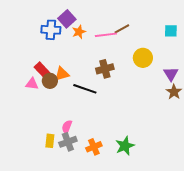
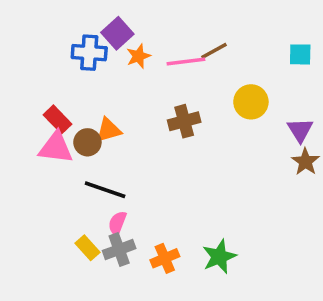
red rectangle: (42, 70) -> (58, 119), moved
pink triangle: (32, 84) -> (56, 148), size x1.5
black line: (85, 89) -> (105, 190), moved
yellow rectangle: (50, 141) -> (87, 248), turned -48

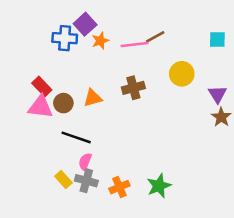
orange triangle: (109, 130) -> (93, 98), moved
gray cross: (119, 250) -> (86, 181), turned 35

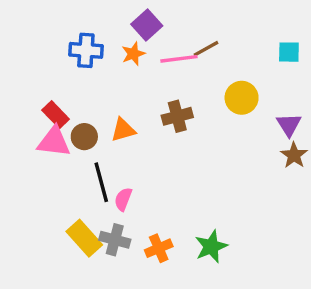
purple square: (85, 24) -> (147, 25), moved
black line: (76, 137) -> (101, 182), turned 56
pink semicircle: (85, 162) -> (123, 199), moved
yellow rectangle: (63, 179) -> (84, 238), size x1.5

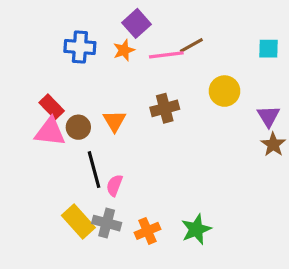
orange triangle: (123, 130) -> (114, 121), turned -45

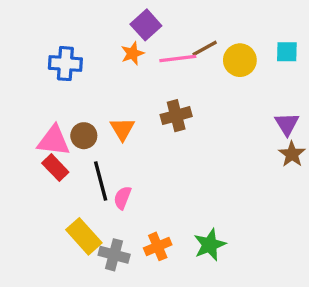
blue cross: (80, 47) -> (65, 64), moved
yellow circle: (224, 91) -> (240, 60), moved
red rectangle: (52, 107) -> (55, 168), moved
gray cross: (107, 223) -> (114, 255), moved

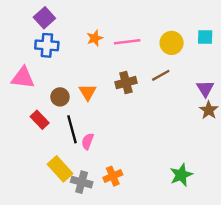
purple square: (146, 25) -> (44, 18), moved
brown line: (205, 48) -> (161, 75), moved
pink triangle: (54, 141) -> (23, 78), moved
green star: (210, 245) -> (181, 175), moved

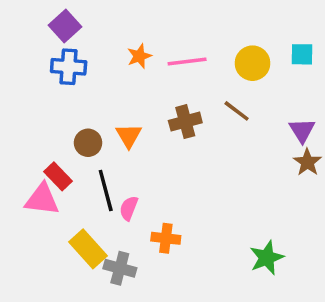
brown line: (161, 75) -> (237, 111), turned 66
pink triangle: (23, 78) -> (42, 199), moved
orange cross: (113, 176) -> (166, 238), moved, turned 30

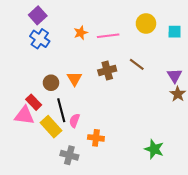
yellow circle: (253, 63) -> (146, 23), moved
blue cross: (69, 67) -> (40, 39), turned 30
yellow rectangle: (88, 249) -> (51, 127), moved
green star: (267, 258) -> (154, 149), turned -30

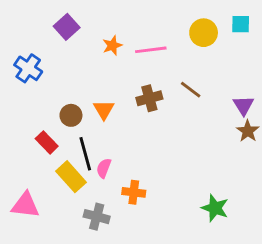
purple square: (38, 15) -> (67, 27), moved
cyan square: (175, 32) -> (241, 24), moved
blue cross: (40, 39) -> (28, 68), moved
pink triangle: (24, 115) -> (25, 205), moved

